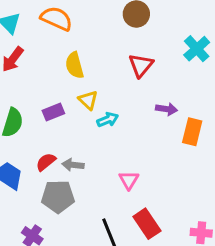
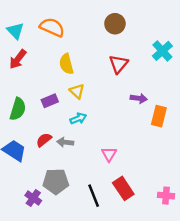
cyan arrow: (108, 120) -> (78, 119), moved
gray pentagon: (58, 197) -> (56, 181), moved

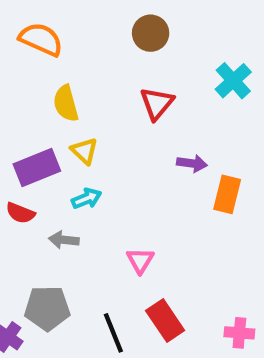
purple rectangle: (50, 101) -> (37, 168), size x1.5
red semicircle: (44, 140) -> (20, 213), moved, turned -119

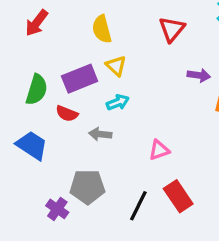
pink triangle: (140, 261) -> (159, 150), turned 40
black line: (113, 333) -> (138, 206), turned 48

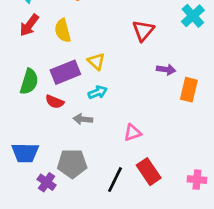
yellow semicircle: (102, 29) -> (63, 31), moved
blue trapezoid: (32, 145) -> (25, 153), moved, turned 148

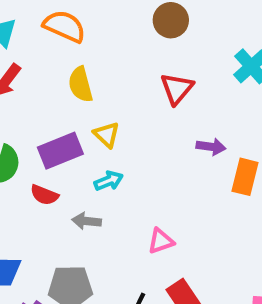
yellow semicircle: (63, 31) -> (80, 84), moved

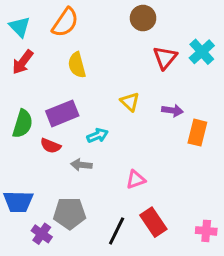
orange semicircle: (64, 26) -> (65, 22), turned 100
red triangle: (177, 88) -> (165, 58), moved
yellow triangle: (107, 135) -> (130, 102), moved

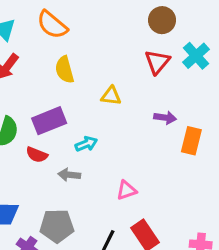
brown circle: (143, 18) -> (162, 20), moved
orange semicircle: (65, 22) -> (52, 25), turned 96
yellow triangle: (130, 102) -> (111, 96), moved, turned -36

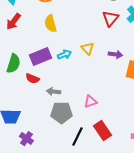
yellow triangle: (111, 96) -> (87, 49), moved, turned 40
cyan arrow: (86, 144) -> (64, 55), moved
gray pentagon: (57, 226) -> (61, 113), moved

